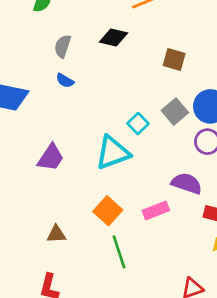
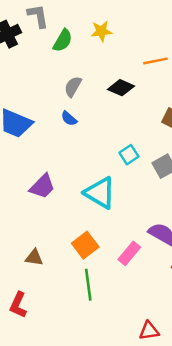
cyan square: (138, 124) -> (129, 155), moved
cyan triangle: (113, 153) -> (100, 193), turned 40
pink rectangle: (156, 211) -> (129, 253), turned -40

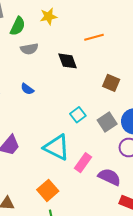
gray semicircle: (73, 87) -> (29, 49), moved, turned -126
black diamond: (121, 88) -> (68, 61), turned 50
pink rectangle: (129, 253) -> (83, 163), moved

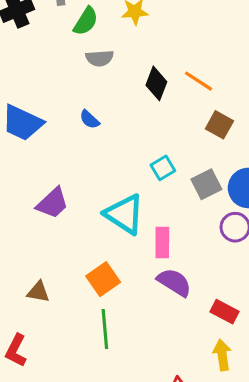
orange line: (94, 37) -> (198, 81), moved, turned 42
black diamond: (68, 61) -> (156, 83), turned 35
pink rectangle: (83, 163) -> (162, 242), turned -42
purple semicircle: (109, 177) -> (174, 282), moved

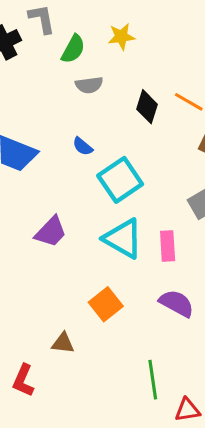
cyan square: (163, 168) -> (120, 180), moved, size x1.8
pink rectangle: (162, 242) -> (168, 246), moved
brown triangle: (38, 292) -> (63, 343), moved
green line: (105, 329) -> (153, 380), moved

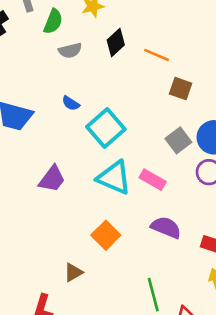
black diamond: (147, 107) -> (116, 43), moved, turned 36
pink rectangle: (168, 246) -> (153, 180), turned -50
brown triangle: (63, 343) -> (73, 272), turned -30

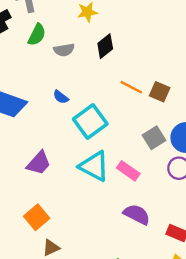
green semicircle: (53, 21) -> (37, 35), moved
orange line: (156, 55) -> (131, 87), moved
orange square: (106, 235) -> (37, 217), moved

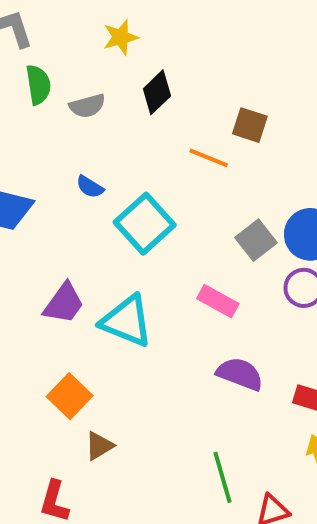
green semicircle: (37, 35) -> (38, 85), turned -30
brown square: (160, 92) -> (250, 125), moved
cyan triangle: (94, 166) -> (127, 321), moved

